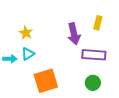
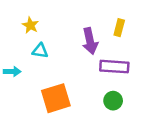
yellow star: (26, 33) -> (30, 25), moved
cyan triangle: (28, 54) -> (40, 51), moved, turned 40

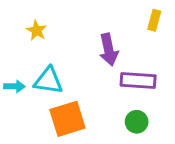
yellow rectangle: (119, 28) -> (154, 20), moved
cyan triangle: (40, 51) -> (48, 81), moved, size x1.5

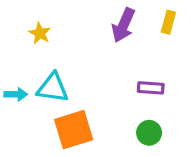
purple arrow: (109, 50) -> (123, 25), moved, turned 36
purple rectangle: (138, 81) -> (151, 88), size x0.7

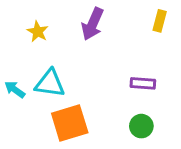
purple arrow: (123, 25) -> (93, 24), moved
cyan arrow: (16, 94) -> (15, 89), turned -145

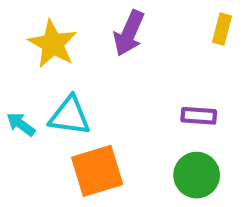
yellow star: (38, 32) -> (53, 44), size x1.6
green circle: (141, 126) -> (197, 175), size x1.4

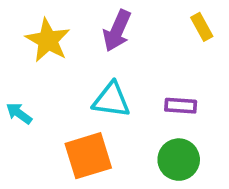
yellow rectangle: (222, 29) -> (202, 27), turned -44
cyan triangle: (70, 116) -> (111, 100), moved

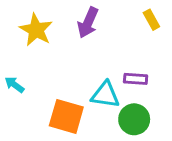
cyan triangle: (111, 100) -> (105, 95), moved
orange square: (88, 156) -> (66, 116), turned 33

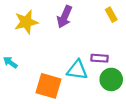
yellow star: (36, 30) -> (26, 22), turned 30
green circle: (134, 119) -> (111, 79), moved

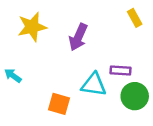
purple arrow: (64, 17) -> (78, 37), moved
orange square: (49, 86) -> (59, 104), size x0.7

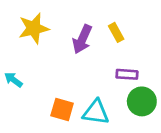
yellow rectangle: (135, 18) -> (116, 32), moved
cyan triangle: (94, 85) -> (96, 112), moved

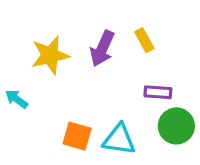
yellow star: (34, 28) -> (50, 55), moved

